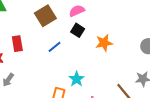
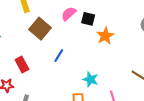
black square: (78, 30) -> (88, 19), moved

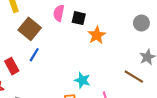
pink semicircle: (69, 14) -> (59, 13), turned -35
blue line: (59, 56) -> (34, 55), moved

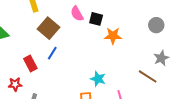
pink semicircle: (59, 13) -> (77, 14), turned -42
orange star: (97, 35) -> (113, 36), turned 30

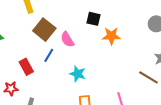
pink semicircle: (77, 14) -> (67, 39), moved
cyan star: (98, 79) -> (78, 74), moved

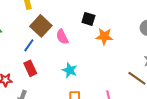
blue line: (49, 55) -> (29, 45), moved
red rectangle: (26, 67) -> (30, 68), moved

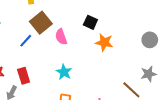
red rectangle: (30, 68) -> (24, 76), moved

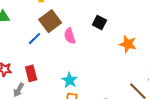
orange star: (104, 42) -> (128, 44), moved
cyan star: (64, 72) -> (70, 80), moved

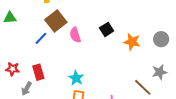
black square: (99, 23) -> (107, 29), moved, turned 32

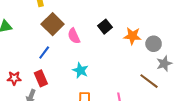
blue line: (41, 38) -> (44, 52), moved
gray circle: (161, 39) -> (154, 44), moved
cyan star: (76, 78) -> (80, 70), moved

